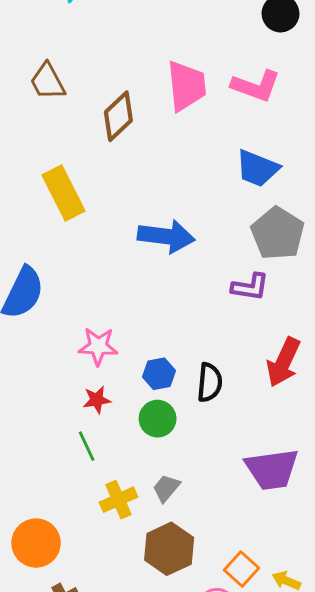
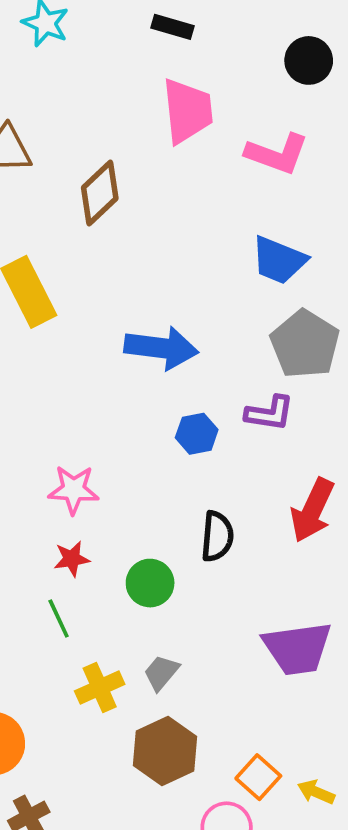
pink trapezoid: (186, 86) -> (187, 111), moved
blue hexagon: (159, 374) -> (197, 434), moved

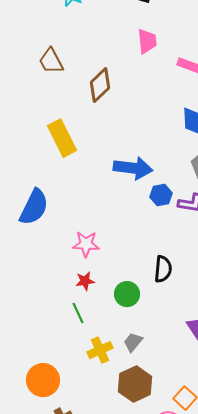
pink trapezoid: (187, 111) -> (147, 41), size x0.7
blue hexagon: (197, 434) -> (161, 195), moved

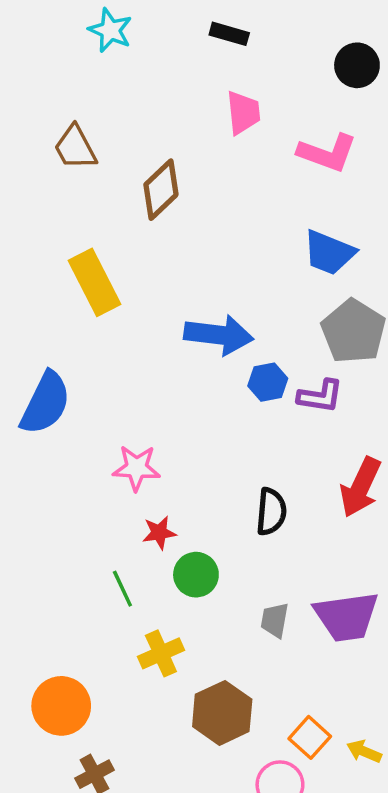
red star: (85, 281) -> (159, 533), moved
green circle: (127, 294) -> (196, 575), moved
gray trapezoid: (133, 342) -> (275, 620), moved, turned -30

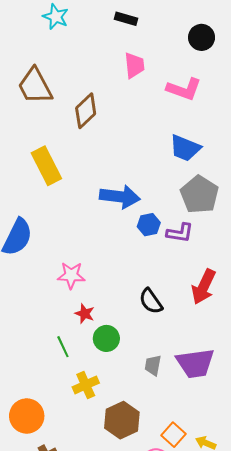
brown trapezoid: (75, 148) -> (35, 86), size x1.4
black semicircle: (271, 512) -> (151, 301), turned 140
red star: (159, 533) -> (85, 314), turned 30

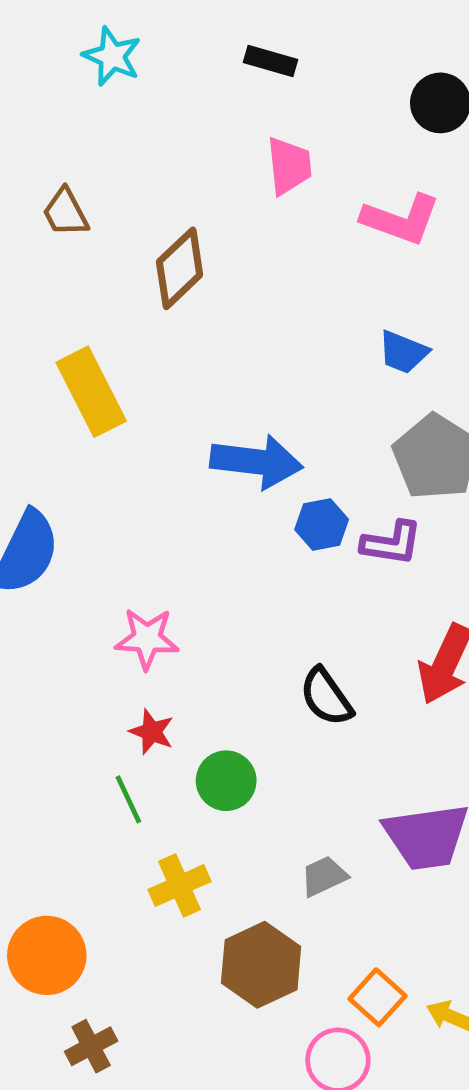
brown trapezoid: (35, 86) -> (65, 212), size x0.6
blue trapezoid: (185, 148) -> (403, 352), size x0.7
red star: (85, 314) -> (152, 732), moved
gray trapezoid: (153, 365) -> (324, 876), moved, turned 55

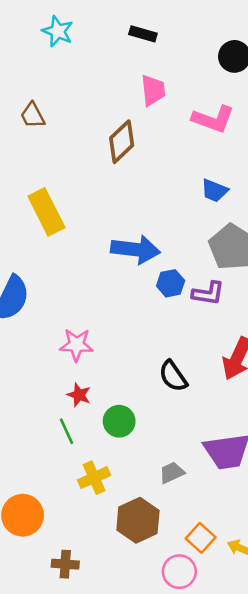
brown diamond: (180, 268) -> (122, 142), moved
brown cross: (91, 1046) -> (65, 564), moved, turned 32

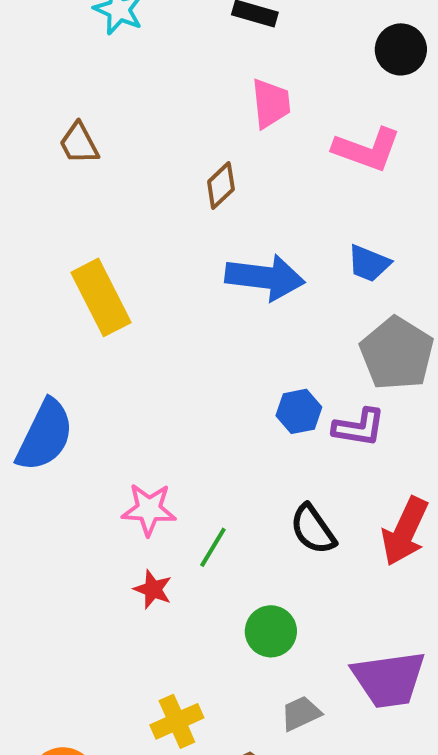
brown diamond: (122, 142) -> (221, 185), size x0.7
blue arrow: (135, 249) -> (265, 277), moved
black semicircle: (173, 376) -> (313, 529), moved
green circle: (119, 421) -> (271, 631), moved
green line: (66, 431) -> (213, 547), moved, turned 56

